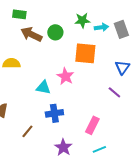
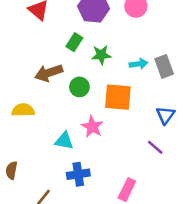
green rectangle: (19, 14) -> (74, 42), moved, turned -64
green star: (82, 20) -> (101, 55), moved
green circle: (55, 32) -> (79, 87), moved
brown arrow: (31, 34) -> (49, 73), turned -45

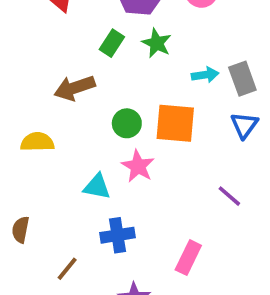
green star: (101, 55) -> (157, 43), moved, turned 30
green circle: (79, 87) -> (127, 123), moved
blue triangle: (165, 115) -> (244, 125), moved

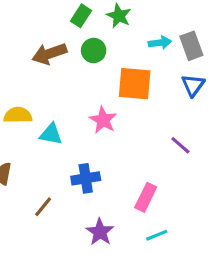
green circle: (127, 123) -> (94, 51), moved
yellow semicircle: (37, 142) -> (18, 115), moved
cyan triangle: (97, 187) -> (51, 134), moved

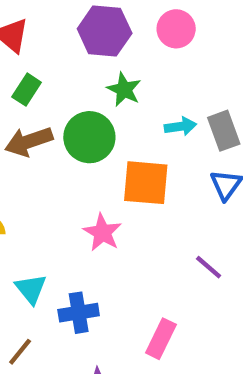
green rectangle: (81, 16) -> (27, 90), moved
green circle: (94, 51) -> (89, 137), size x1.5
cyan triangle: (51, 134) -> (31, 289), moved, turned 40

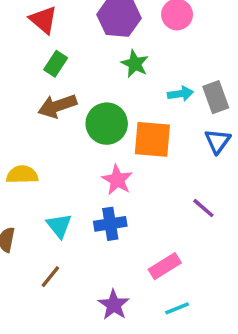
green circle: (89, 137) -> (107, 124), moved
blue cross: (79, 313) -> (110, 224), moved
pink rectangle: (161, 339) -> (165, 266), turned 32

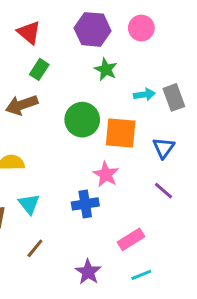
brown arrow: (57, 106) -> (22, 105), moved
blue triangle: (218, 141) -> (164, 148), moved
pink star: (117, 180) -> (106, 174), moved
cyan triangle: (59, 226) -> (29, 204), moved

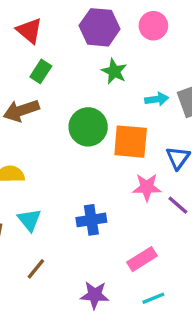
pink star: (106, 174) -> (147, 187), moved, turned -30
purple star: (88, 272) -> (95, 295), turned -30

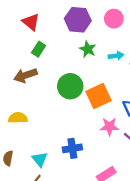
cyan arrow: (157, 99) -> (116, 56), moved
orange square: (131, 142) -> (99, 96), turned -30
cyan triangle: (29, 220) -> (40, 159), moved

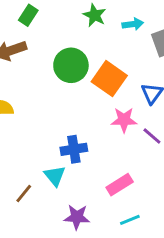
orange square: (99, 96) -> (109, 79), turned -30
cyan triangle: (40, 159) -> (55, 176), moved

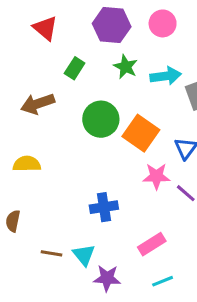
green rectangle: (28, 15) -> (75, 68), moved
cyan arrow: (133, 24) -> (166, 76), size x1.4
cyan triangle: (55, 176) -> (84, 255), moved
brown line: (24, 193) -> (51, 253), turned 60

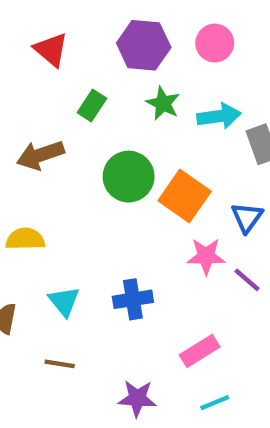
cyan triangle: (84, 255) -> (64, 301), moved

